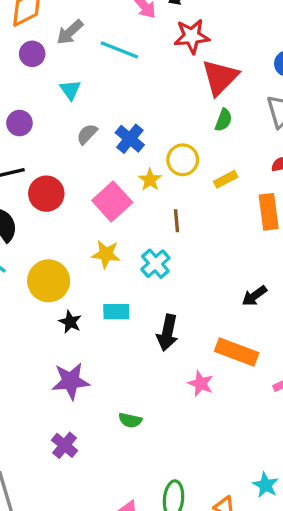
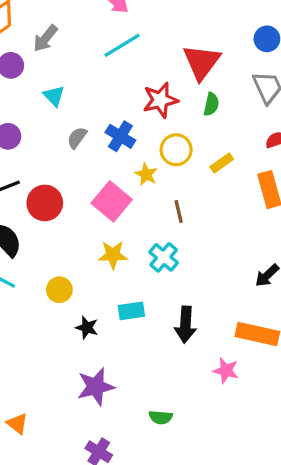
red star: (192, 36) -> (160, 100), moved
cyan line: (119, 50) -> (122, 45), moved, turned -45
yellow circle: (49, 281) -> (59, 290), size x0.6

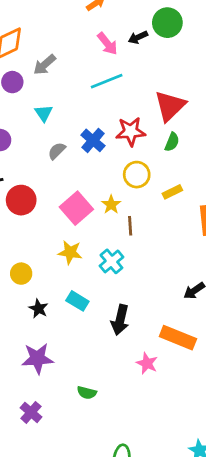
blue cross: (120, 136) -> (93, 140), moved
yellow star: (146, 174) -> (111, 205), moved
cyan rectangle: (131, 311) -> (77, 301), turned 30

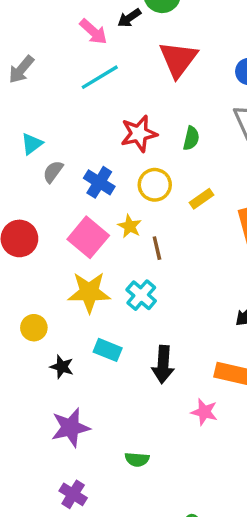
red triangle: (170, 106) -> (178, 59), moved
cyan triangle: (44, 113) -> (32, 144), moved, turned 36
blue cross: (93, 140) -> (99, 182), moved
yellow star: (70, 252) -> (89, 292), size x1.4

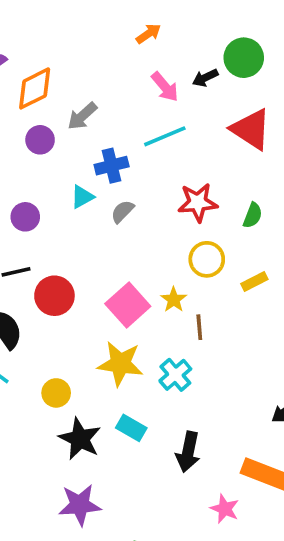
red triangle: (178, 59) -> (251, 129), turned -42
gray semicircle: (53, 172) -> (122, 211), moved
blue cross: (99, 182) -> (112, 166), moved, turned 36
black star: (62, 367) -> (80, 439), size x1.6

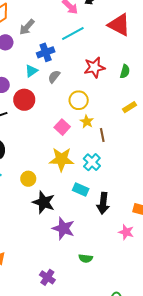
yellow circle: (207, 259) -> (79, 100), moved
red circle: (54, 296) -> (24, 100), moved
pink square: (128, 305) -> (62, 127), size x0.7
cyan rectangle: (131, 428) -> (81, 189), moved
purple star: (80, 505) -> (63, 228), moved, turned 30

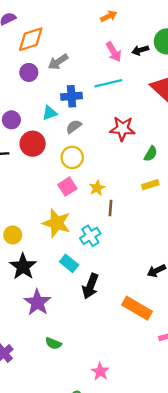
green semicircle: (125, 71) -> (151, 154), moved
yellow circle: (79, 100) -> (72, 157), moved
pink star: (126, 232) -> (100, 371), moved

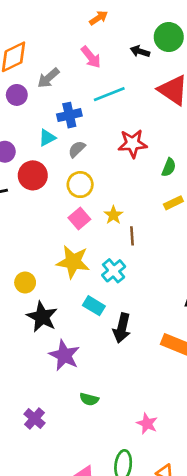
black arrow: (140, 50) -> (140, 51), turned 42
pink arrow: (114, 52) -> (91, 57), moved

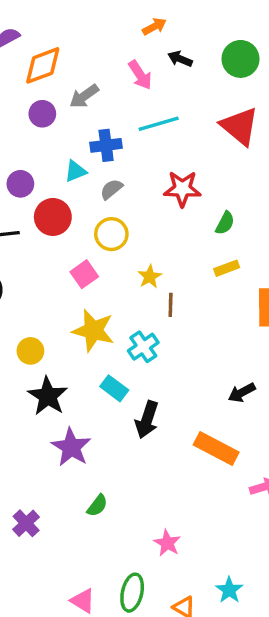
black arrow: (140, 51) -> (180, 59), moved
pink square: (79, 218) -> (84, 274), moved
green semicircle: (89, 399) -> (97, 506), turned -72

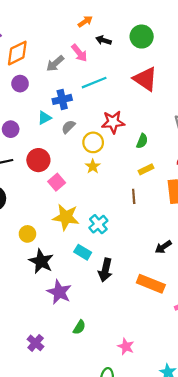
gray arrow: (84, 96) -> (55, 63), moved
red circle: (53, 217) -> (38, 160), moved
yellow circle: (111, 234) -> (93, 142), moved
yellow star: (150, 277) -> (93, 166), moved
brown line: (171, 305) -> (134, 196), moved

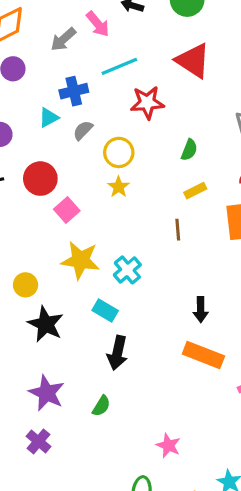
red star: (113, 122) -> (147, 103), moved
black arrow: (163, 247) -> (201, 310), moved, turned -56
black arrow: (105, 270) -> (117, 353), moved
purple star: (59, 292) -> (47, 393), moved
green semicircle: (79, 327) -> (101, 406), moved

